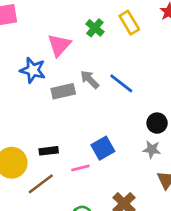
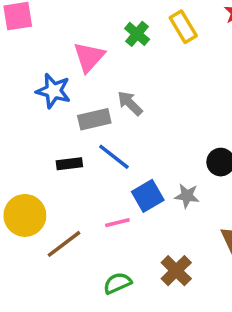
blue line: (121, 83) -> (114, 157), moved
gray star: (152, 149) -> (187, 196), moved
black rectangle: (49, 151) -> (69, 164), moved

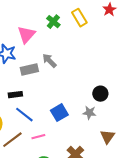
blue line: (114, 157) -> (24, 115), moved
gray star: (187, 196) -> (89, 113), moved
pink line: (117, 223) -> (38, 137), moved

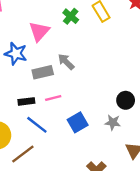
pink line: (38, 137) -> (53, 98), moved

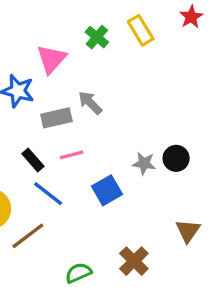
black rectangle: (26, 101) -> (33, 160), turned 56
gray star: (113, 122) -> (144, 163), moved

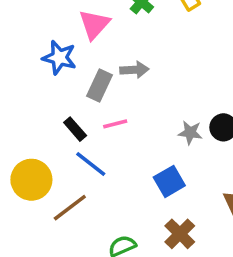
gray arrow: (90, 103) -> (134, 70), turned 132
gray rectangle: (56, 118) -> (99, 85), turned -52
blue square: (107, 190) -> (169, 181), moved

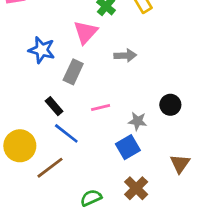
pink triangle: (94, 24) -> (86, 32), moved
gray arrow: (134, 70) -> (125, 56), moved
pink line: (115, 124) -> (101, 107), moved
gray star: (190, 133) -> (138, 121), moved

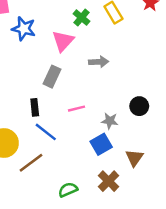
blue star: (42, 50) -> (24, 29), moved
black rectangle: (54, 106) -> (35, 107), turned 35
brown triangle: (180, 164) -> (134, 158), moved

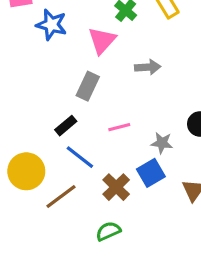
black rectangle: (35, 107) -> (66, 126), turned 56
brown cross: (109, 181) -> (116, 187), moved

